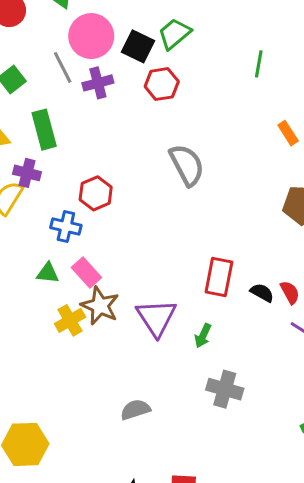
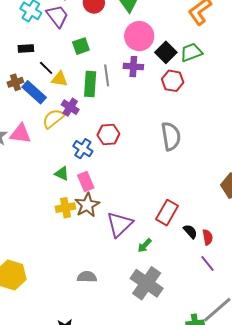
gray line: (63, 67) -> (107, 75), moved
gray cross: (225, 389) -> (147, 283), size x1.4

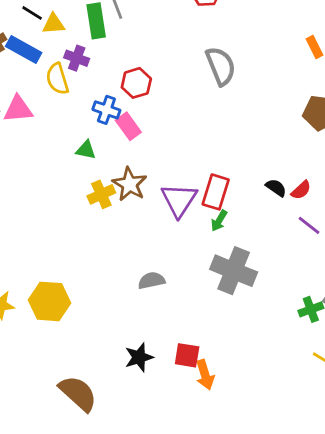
yellow semicircle: (53, 119) -> (57, 79), turned -55
pink rectangle: (86, 181) -> (128, 126), moved
red rectangle: (167, 213) -> (216, 192), moved
red semicircle: (208, 237) -> (301, 190), turned 70

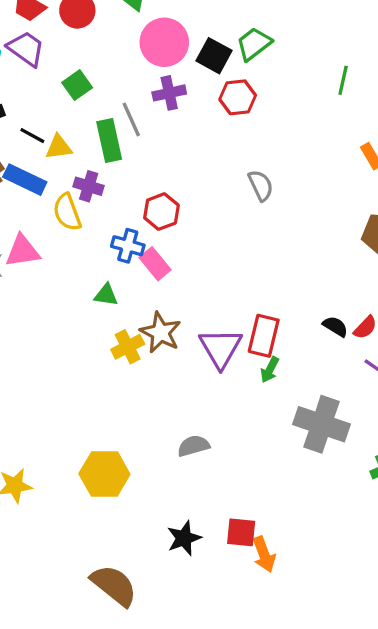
gray semicircle: (221, 66) -> (261, 185), size x0.7
gray cross: (234, 271) -> (322, 424), moved
yellow hexagon: (50, 301) -> (104, 474), moved

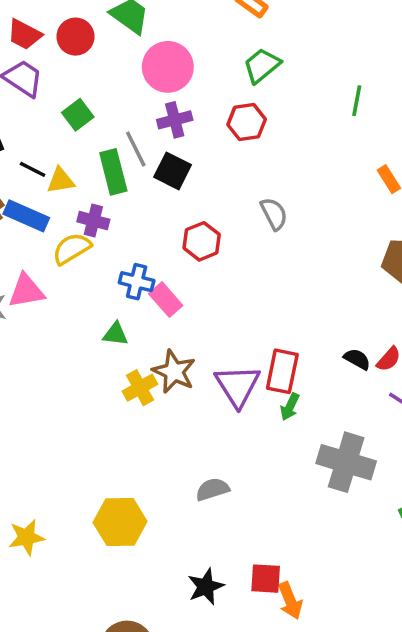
black square: (214, 56) -> (173, 171), moved
yellow semicircle: (67, 212) -> (72, 249), turned 81
red hexagon: (161, 212) -> (202, 241), moved

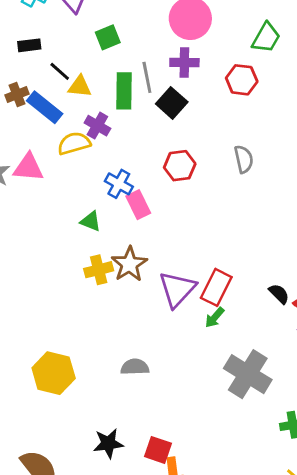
green trapezoid: (262, 65) -> (266, 38), turned 144

